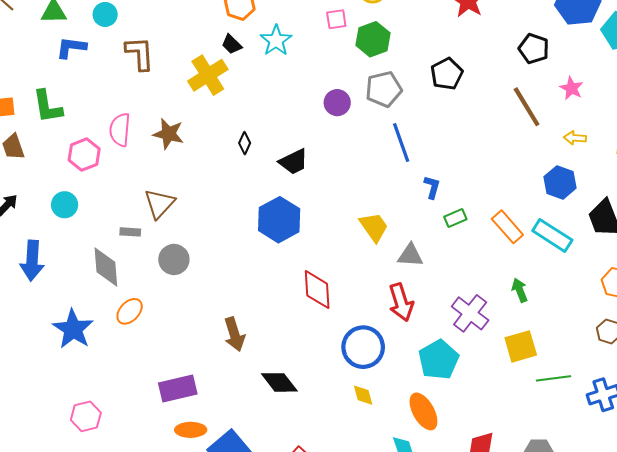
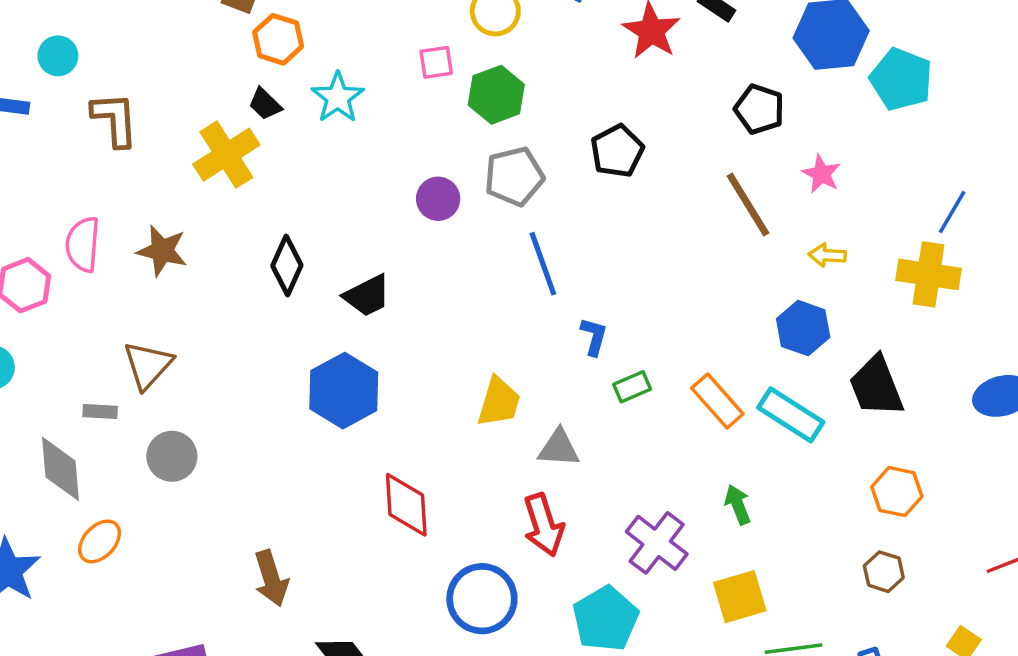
black diamond: (245, 143) -> (287, 266), size x1.6
yellow trapezoid: (374, 227) -> (499, 402), turned 52

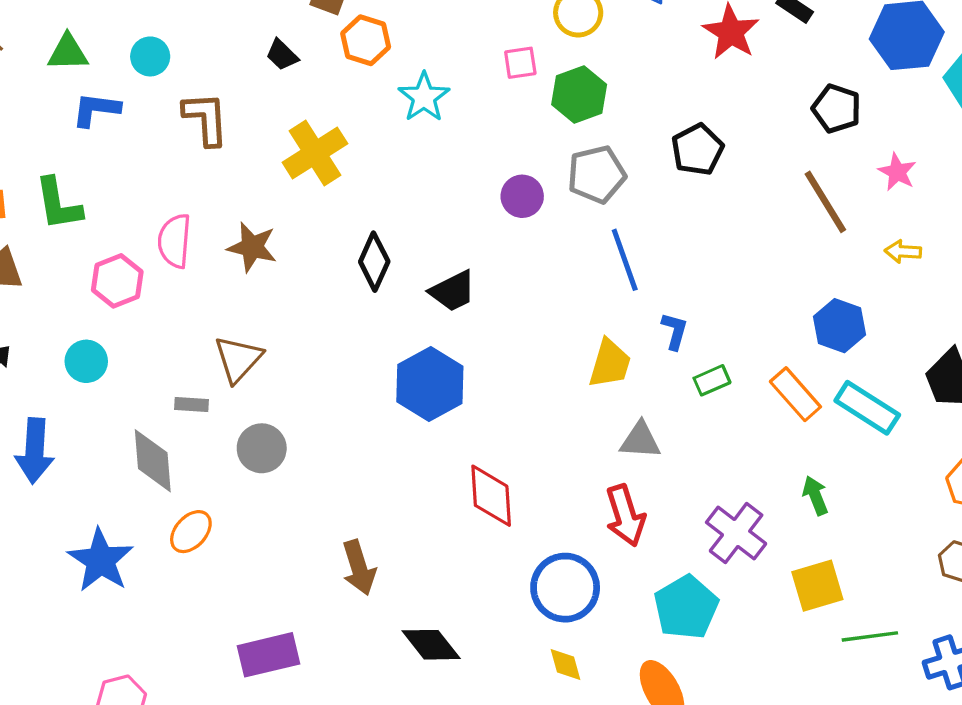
black trapezoid: (265, 104) -> (282, 55), moved
blue hexagon: (803, 328) -> (839, 326), moved
yellow trapezoid: (499, 402) -> (610, 364), moved

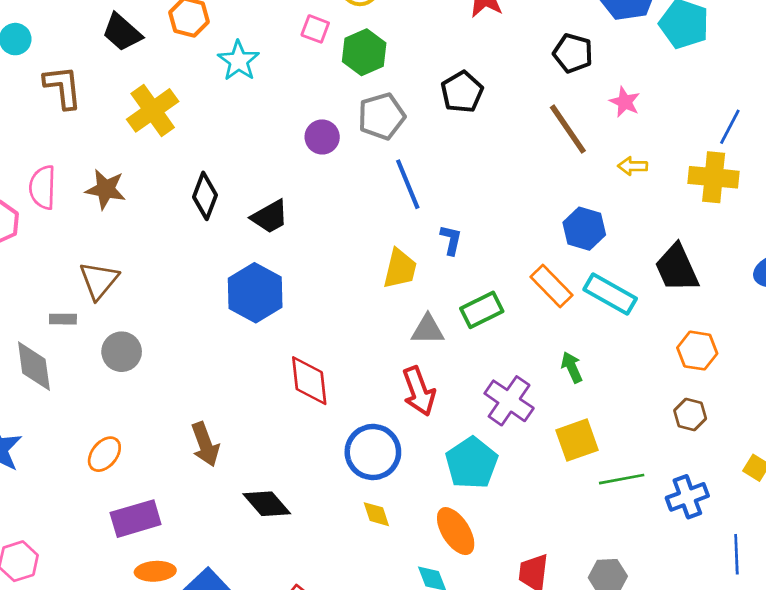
black trapezoid: (282, 55) -> (122, 32), size x1.5
pink square: (520, 63) -> (315, 29), turned 32
green rectangle: (712, 380) -> (482, 310), moved, size x1.4
orange ellipse: (191, 532) -> (104, 454), moved

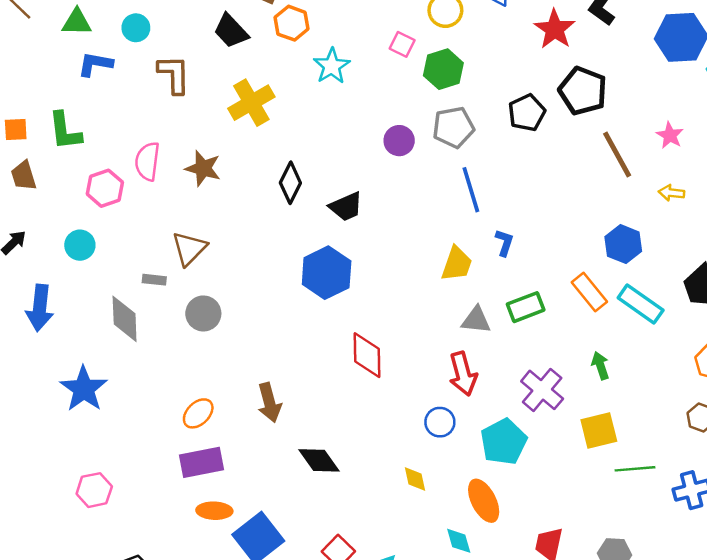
black pentagon: (573, 53) -> (583, 91), moved, size x1.4
blue circle: (373, 452) -> (440, 422), moved, size x0.6
orange ellipse: (104, 454) -> (198, 413), moved

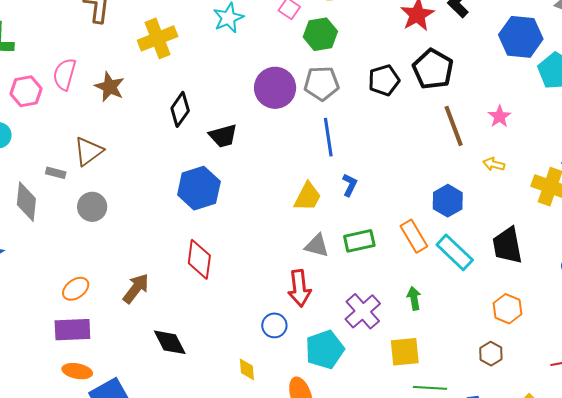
purple circle: (399, 141) -> (275, 88), size x1.6
red diamond: (367, 355) -> (199, 259), moved
brown arrow: (269, 403) -> (136, 288), turned -136

